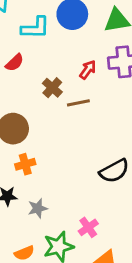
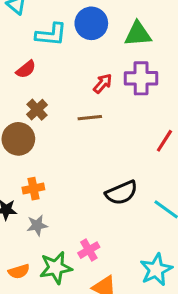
brown cross: (52, 88) -> (37, 110), moved
orange cross: (25, 164) -> (33, 189), moved

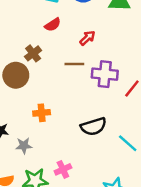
red semicircle: (26, 69) -> (53, 25), moved
purple cross: (141, 78) -> (105, 74), moved
orange cross: (33, 189) -> (42, 113), moved

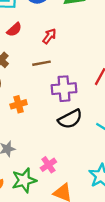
purple cross: (105, 74) -> (64, 89), moved
orange cross: (42, 113) -> (19, 104), moved

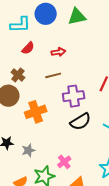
red arrow: (49, 36) -> (58, 52), turned 48
orange cross: (19, 104) -> (36, 112), size x1.5

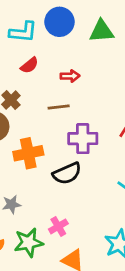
black semicircle: (80, 122) -> (67, 173), moved

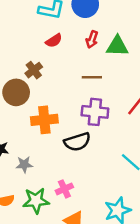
green triangle: (102, 31) -> (117, 46), moved
red arrow: (70, 76) -> (92, 39), moved, turned 105
brown line: (59, 107) -> (92, 77), moved

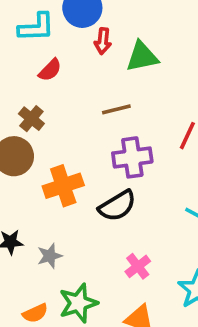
red arrow: (92, 39) -> (103, 41), moved
pink cross: (64, 189) -> (138, 266), moved

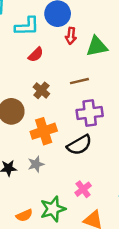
brown cross: (31, 119) -> (41, 90), moved
gray star: (50, 256) -> (36, 164), moved
pink cross: (138, 266) -> (83, 189), moved

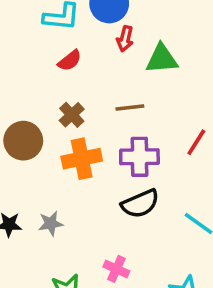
orange cross: (44, 131) -> (82, 159), moved
black semicircle: (79, 145) -> (140, 204), moved
pink cross: (83, 189) -> (116, 269), turned -35

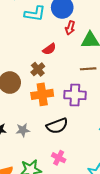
red semicircle: (70, 61) -> (49, 49), moved
brown line: (130, 108) -> (88, 69), moved
black semicircle: (140, 204) -> (57, 126), moved

